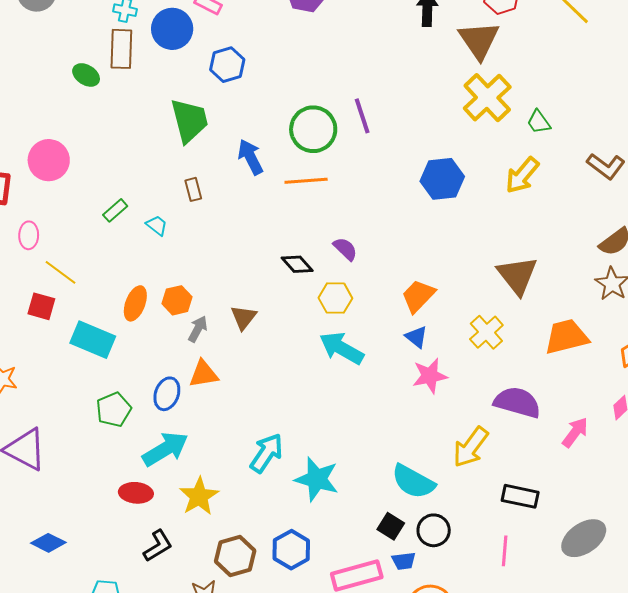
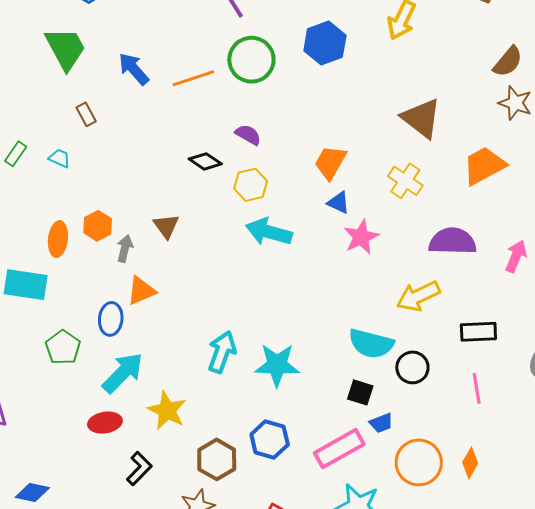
green circle: (313, 129) -> (251, 60), moved
yellow arrow: (471, 447) -> (418, 296), turned 42
black circle: (434, 530) -> (412, 367), moved

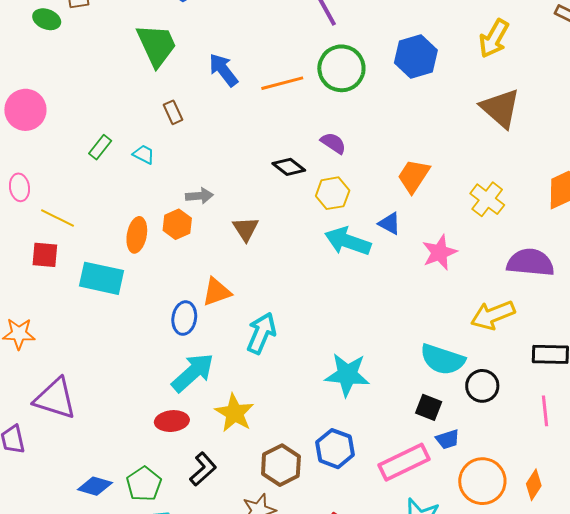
brown triangle: (421, 118) -> (500, 108), moved
blue triangle: (339, 203) -> (390, 224), moved
gray arrow: (125, 249) -> (199, 196), moved, turned 68
green pentagon: (63, 347) -> (144, 484), moved
cyan arrow: (222, 352) -> (261, 333), moved

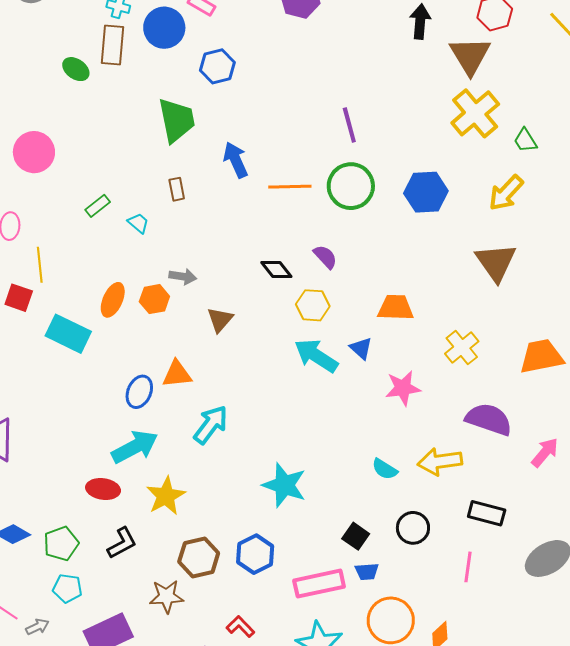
orange trapezoid: (414, 176) -> (396, 308), turned 45
yellow line: (58, 218) -> (40, 265), turned 44
cyan semicircle: (442, 359) -> (385, 469), moved, size x0.6

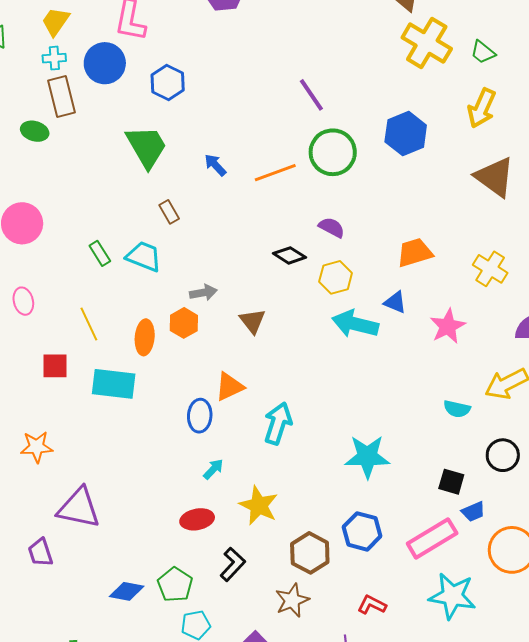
blue arrow: (236, 160) -> (215, 165), size x0.7
green rectangle: (98, 206) -> (100, 253), turned -65
cyan trapezoid: (138, 223) -> (144, 256), size x1.6
yellow line: (40, 265) -> (89, 324), moved
cyan arrow: (135, 447) -> (213, 469), size x0.5

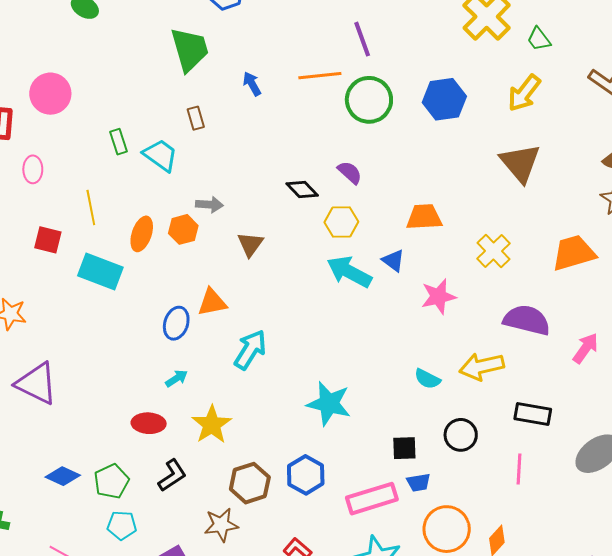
orange line: (275, 173) -> (320, 76), moved
black square: (451, 482) -> (404, 448), turned -32

